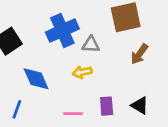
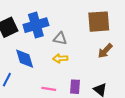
blue cross: (62, 31) -> (36, 25), moved
gray triangle: (91, 44) -> (60, 39), moved

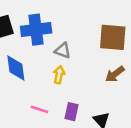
yellow arrow: (60, 58) -> (59, 75), turned 96

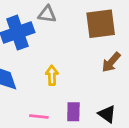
gray triangle: (63, 51) -> (47, 14), moved

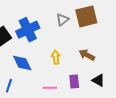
gray triangle: (47, 14) -> (62, 20), moved, turned -40
brown arrow: (111, 62) -> (87, 55), moved, turned 84

